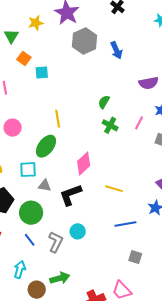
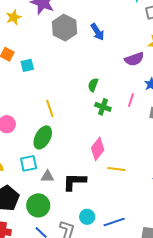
pink diamond: (84, 163) -> (98, 149), moved
black L-shape: (70, 195) -> (74, 182), turned 30
blue line: (125, 224) -> (114, 222), moved

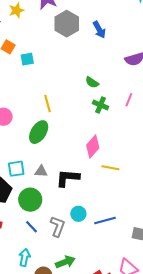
green semicircle: (93, 85) -> (92, 82), turned -80
cyan square: (29, 163) -> (16, 169), moved

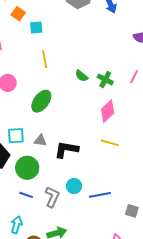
green semicircle: (92, 82) -> (82, 76), moved
yellow line: (47, 104) -> (45, 59), moved
pink diamond: (93, 147) -> (108, 111), moved
blue line: (31, 227) -> (26, 195), turned -32

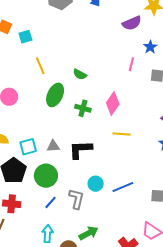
green cross: (105, 79) -> (83, 108), moved
green ellipse: (41, 101) -> (55, 95), moved
blue line: (26, 195) -> (51, 202), turned -56

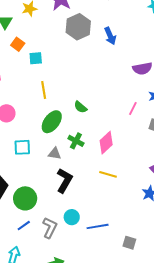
gray triangle: (53, 146) -> (55, 154), moved
cyan square: (28, 147) -> (22, 147), moved
black L-shape: (80, 149) -> (64, 181), turned 110

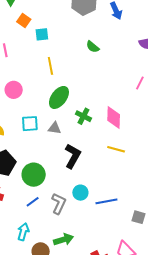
green semicircle: (80, 107) -> (93, 47), moved
pink diamond: (106, 143) -> (114, 118), turned -45
gray triangle: (55, 154) -> (54, 128), moved

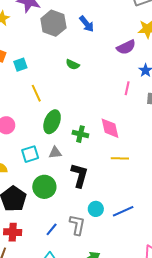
green circle: (34, 175) -> (44, 187), moved

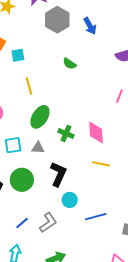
cyan circle: (96, 209) -> (70, 200), moved
gray L-shape: (77, 225) -> (48, 223), turned 35

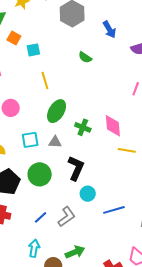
blue arrow: (90, 26) -> (109, 29), moved
yellow line: (101, 164) -> (127, 150), moved

